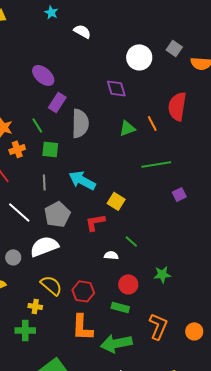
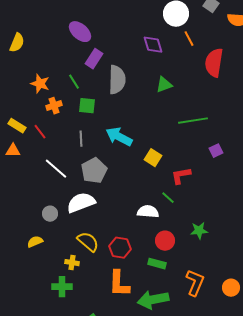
orange line: (152, 123) -> (189, 39), moved
red L-shape: (95, 222) -> (181, 176), moved
white semicircle: (111, 255) -> (148, 212), size x1.5

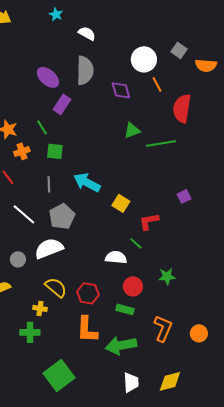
gray semicircle: (117, 80) -> (85, 70), moved
green line: (193, 121) -> (161, 143), moved

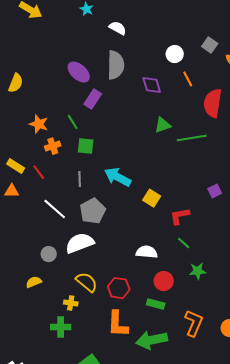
white circle: (144, 59) -> (175, 54), size x0.7
green line: (136, 243) -> (184, 243), moved

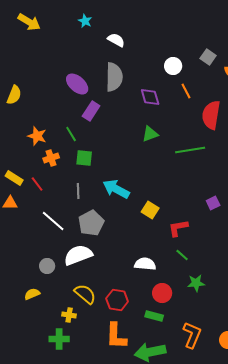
green triangle: (163, 125) -> (150, 134), moved

